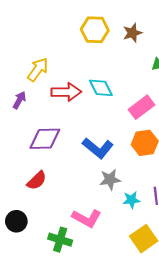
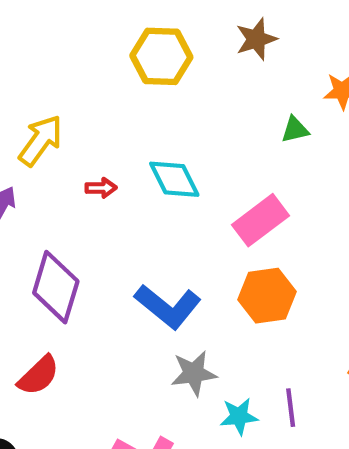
brown star: (132, 33) -> (256, 39), moved
red arrow: (66, 92) -> (101, 188), size x0.5
purple diamond: (45, 139) -> (56, 287), turned -72

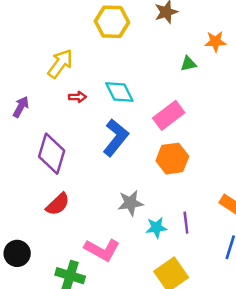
yellow arrow: (41, 140) -> (60, 64), moved
blue L-shape: (168, 306) -> (116, 138), moved, turned -90
red semicircle: (39, 375) -> (58, 204), moved

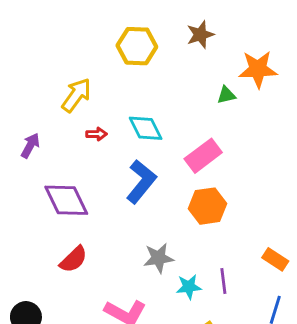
orange star: (215, 41) -> (258, 69), size x1.5
purple diamond: (52, 154) -> (66, 200), turned -42

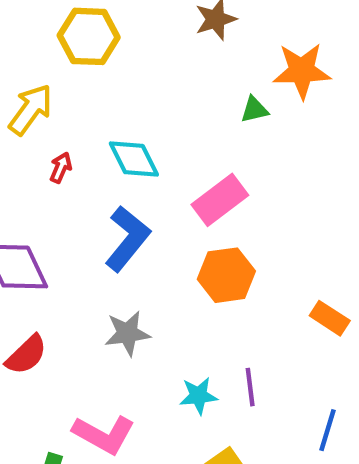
yellow hexagon: (137, 46) -> (89, 36), moved
red arrow: (97, 134) -> (61, 168), turned -66
gray star: (159, 258) -> (127, 333), moved
orange rectangle: (275, 259) -> (330, 318), moved

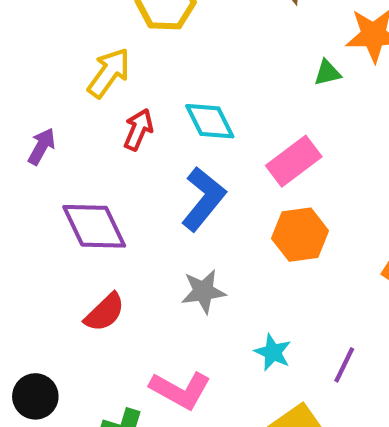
red arrow: (61, 168) -> (138, 130), size x1.4
purple line: (250, 387) -> (344, 365), moved, turned 33
cyan star: (198, 396) -> (273, 352), turned 30

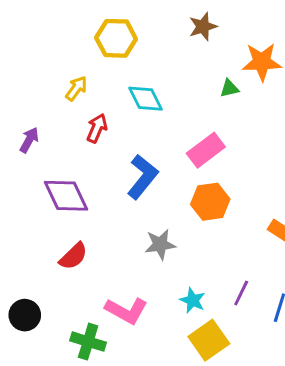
yellow arrow: (109, 73) -> (76, 88), size x0.7
cyan diamond: (210, 121) -> (145, 99), moved
gray star: (203, 291) -> (160, 244), moved
cyan star: (273, 352) -> (193, 300), moved

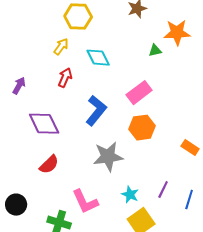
yellow arrow: (76, 88) -> (61, 47), moved
gray star: (160, 244) -> (108, 157), size x1.4
pink L-shape: (126, 311) -> (85, 202), turned 36

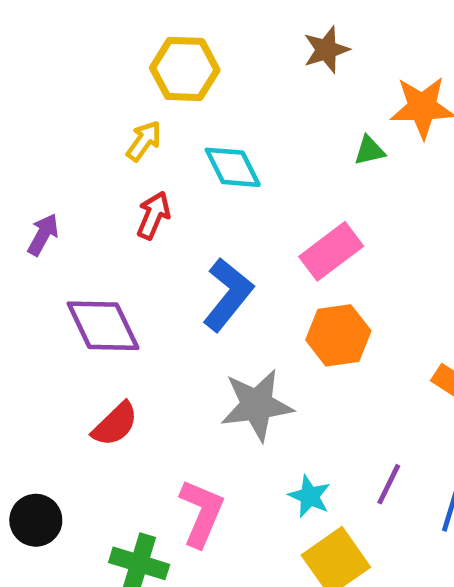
pink L-shape: (85, 202) -> (201, 513), turned -132

